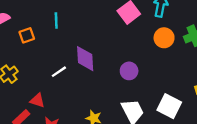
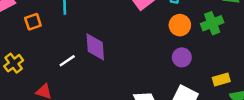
purple circle: (129, 71) -> (182, 57), moved

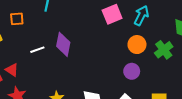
orange square: (33, 22) -> (17, 19), moved
green cross: (212, 23) -> (164, 50), turned -30

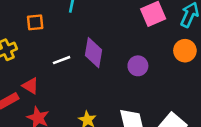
purple circle: (132, 71) -> (138, 66), moved

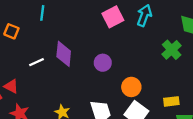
orange square: (35, 22) -> (11, 31), turned 32
orange circle: (185, 51) -> (131, 87), moved

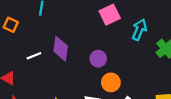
cyan arrow: (144, 15) -> (139, 30), moved
orange circle: (131, 87) -> (111, 82), moved

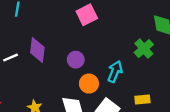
cyan arrow: (139, 30) -> (115, 72), moved

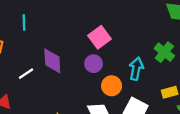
pink square: (87, 15) -> (99, 37), moved
green cross: (144, 49) -> (164, 52), moved

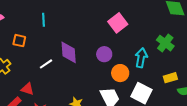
pink square: (99, 37) -> (118, 23), moved

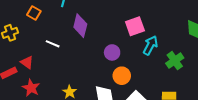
purple diamond: (69, 52) -> (80, 26), moved
cyan arrow: (141, 58) -> (150, 45), moved
white line: (46, 64) -> (53, 44), turned 40

